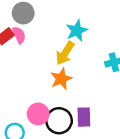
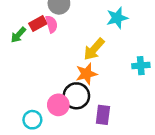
cyan star: (77, 31) -> (117, 18), moved
black circle: (59, 121) -> (76, 96), moved

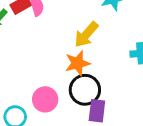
black circle: (76, 96) -> (85, 90), moved

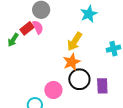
purple rectangle: (97, 111) -> (102, 86), moved

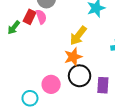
red rectangle: (27, 28) -> (30, 17), turned -32

